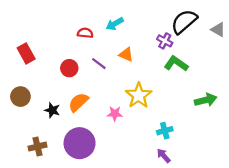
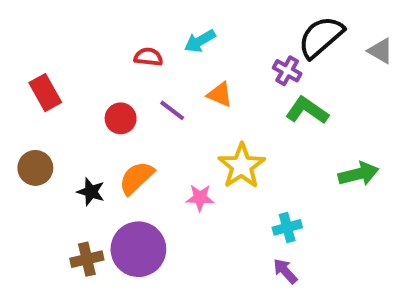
brown cross: (37, 147) -> (87, 259), moved

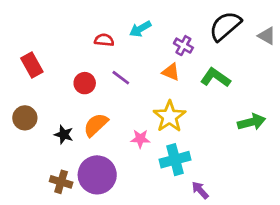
purple cross: (287, 71) -> (183, 46), moved
orange triangle: (220, 95) -> (171, 72), moved
cyan cross: (287, 227) -> (175, 160), moved, size x1.5
brown cross: (87, 259) -> (61, 182), turned 30

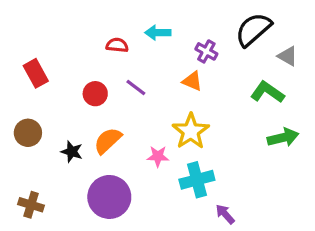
cyan arrow: (140, 29) -> (158, 33), turned 30
gray triangle: (267, 36) -> (288, 56), moved
green L-shape: (215, 78) -> (267, 92), moved
brown cross: (61, 182) -> (31, 205), moved

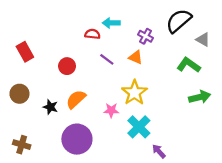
red semicircle: (117, 45) -> (92, 34), moved
purple line: (136, 87) -> (107, 59), moved
cyan cross: (197, 180) -> (139, 127), turned -30

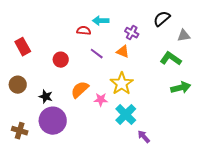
black semicircle: (179, 21) -> (162, 19), size x0.7
gray triangle: (203, 40) -> (184, 36), turned -40
orange semicircle: (76, 99) -> (80, 90), moved
purple circle: (77, 139) -> (53, 121), moved

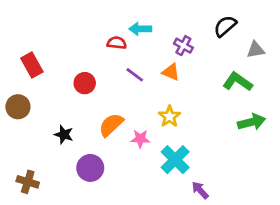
yellow star: (122, 84) -> (169, 116), size x0.7
brown circle: (18, 85) -> (18, 107), moved
purple circle: (53, 121) -> (90, 168), moved, size x0.7

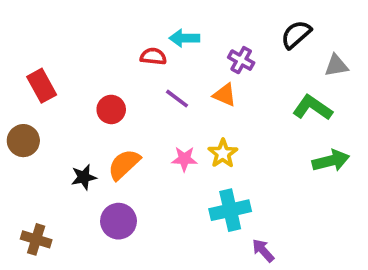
orange semicircle: (111, 125) -> (124, 164), moved
black star: (64, 135) -> (84, 177), turned -30
pink star: (140, 139) -> (184, 159), moved
cyan cross: (175, 160) -> (230, 210), turned 32

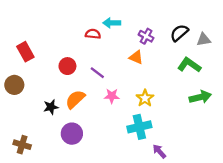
black semicircle: (296, 34) -> (179, 33), moved
purple line: (177, 99) -> (97, 73), moved
yellow star: (223, 153) -> (145, 98), moved

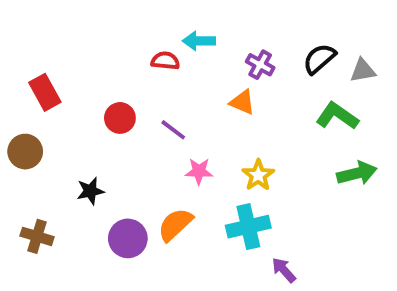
orange semicircle: (75, 99) -> (175, 225), moved
brown cross: (22, 145) -> (37, 236), moved

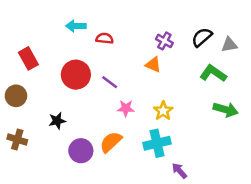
cyan arrow: (199, 41) -> (76, 26), moved
red circle: (120, 118) -> (76, 75), size x1.5
green arrow: (357, 173) -> (226, 110), turned 30
brown cross: (37, 236) -> (17, 139), moved

